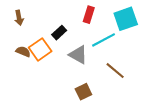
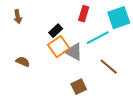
orange square: (40, 49) -> (59, 47), moved
brown semicircle: (23, 52) -> (23, 62), moved

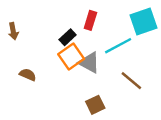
red rectangle: (84, 14) -> (90, 20), moved
brown arrow: (18, 17) -> (13, 31), moved

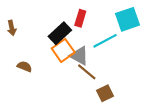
black rectangle: (68, 37) -> (60, 33), size x1.5
brown line: (131, 81) -> (87, 72), moved
brown square: (95, 105) -> (105, 93), moved

